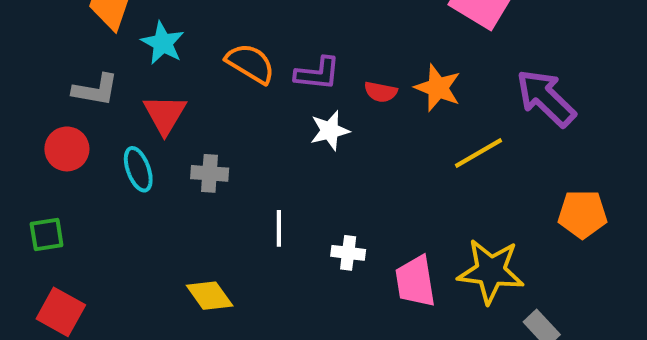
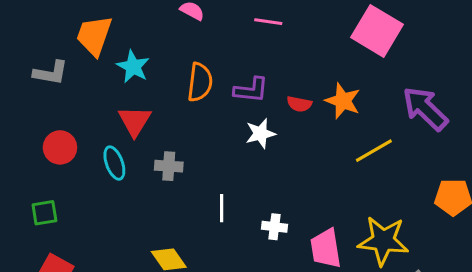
orange semicircle: (250, 63) -> (200, 82), turned 66
gray L-shape: (95, 90) -> (51, 73), moved

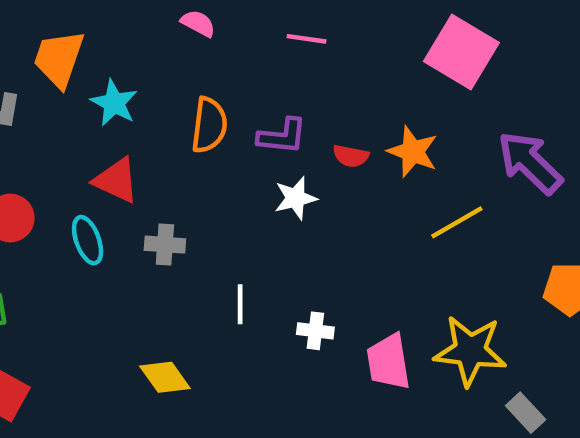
red triangle: (135, 121) -> (116, 180), turned -36

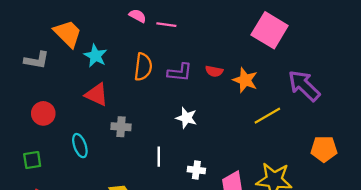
pink line: (307, 39) -> (166, 25), moved
orange trapezoid: (59, 59) -> (68, 34), turned 116
red semicircle: (351, 156) -> (214, 71), moved
white star: (295, 198) -> (186, 118), moved, turned 30
cyan ellipse: (88, 240) -> (80, 146), moved

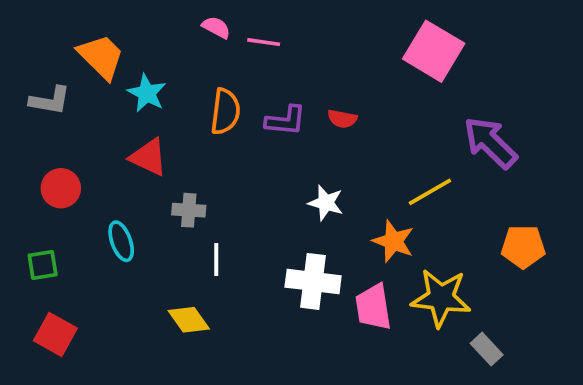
orange star: (245, 80) -> (393, 241), moved
white star: (186, 118) -> (326, 203), moved
white line: (159, 157) -> (216, 259), moved
white cross: (196, 170) -> (313, 281), size x1.8

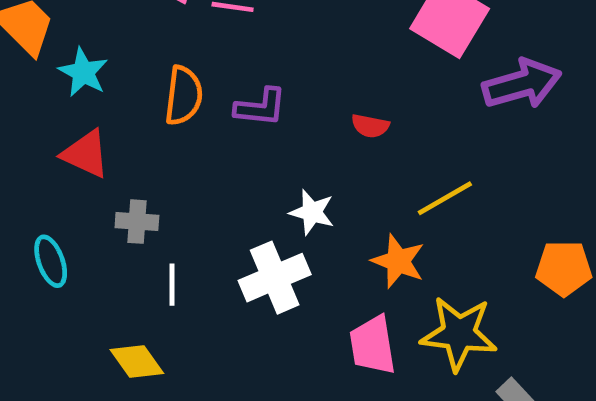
red semicircle: (342, 119) -> (370, 126), moved
purple arrow: (490, 143) -> (522, 84), moved, turned 120
white cross: (313, 281) -> (275, 278), moved, turned -30

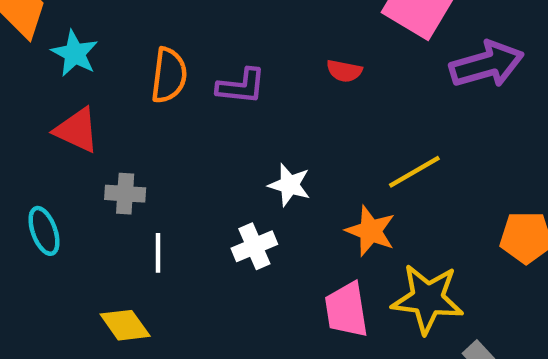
red semicircle: (370, 126) -> (344, 71), moved
white cross: (275, 278) -> (254, 246), size x0.7

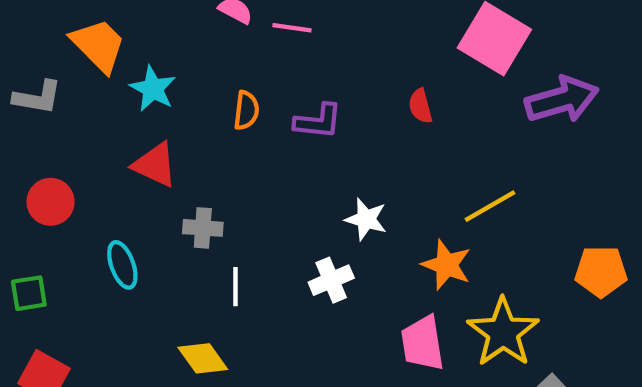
red semicircle: (344, 71) -> (420, 106), turned 64
orange semicircle: (169, 75) -> (246, 110), size x0.7
yellow star: (428, 299) -> (503, 332), turned 30

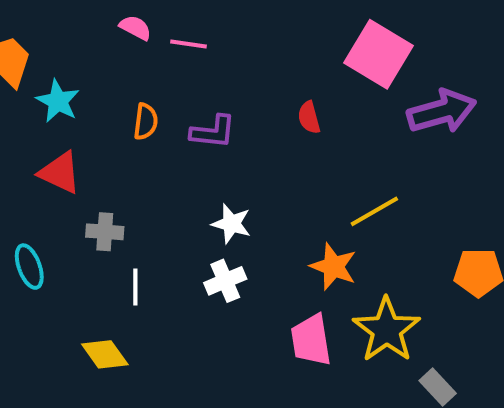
white star: (366, 219) -> (231, 224), moved

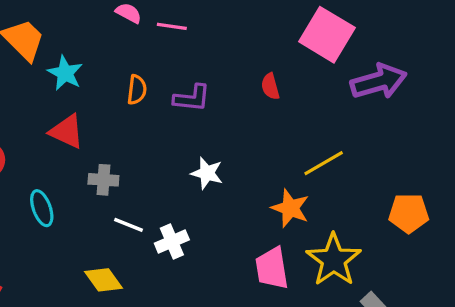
white cross: (225, 281) -> (172, 242), moved
white line: (135, 287) -> (128, 225), turned -68

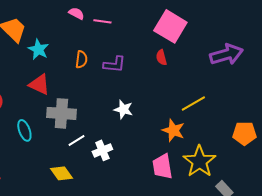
pink square: (327, 35) -> (170, 26), moved
gray cross: (103, 180) -> (61, 113), size x1.6
white line: (128, 225) -> (76, 140), turned -54

